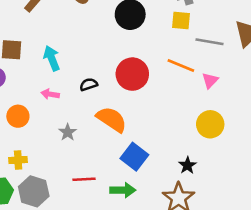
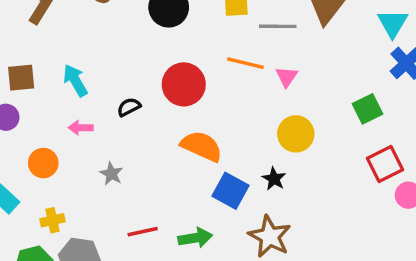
orange semicircle: (112, 119) -> (202, 146), moved
blue square: (134, 157) -> (231, 191), moved
black star: (187, 165) -> (274, 179), moved

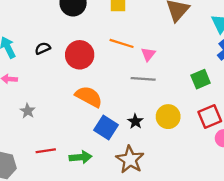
gray line: (278, 26) -> (143, 79), moved
black semicircle: (129, 107) -> (43, 48), moved
yellow circle: (296, 134) -> (168, 117), moved

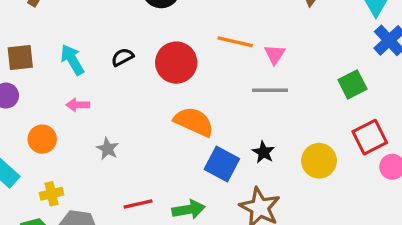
yellow circle: (168, 117) -> (319, 161), moved

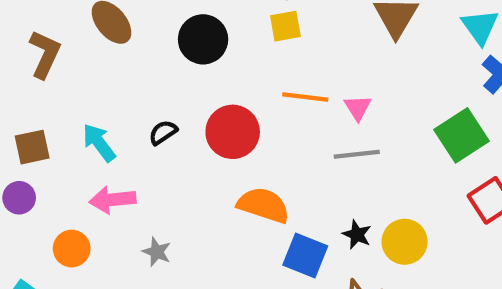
green square: (352, 84) -> (461, 135), size x1.4
pink arrow: (78, 105) -> (112, 200), size x1.5
yellow circle: (319, 161) -> (405, 242), moved

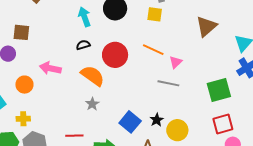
cyan arrow: (99, 143) -> (84, 17), moved
orange semicircle: (263, 205) -> (93, 76), moved
gray star: (157, 252) -> (92, 104), moved

